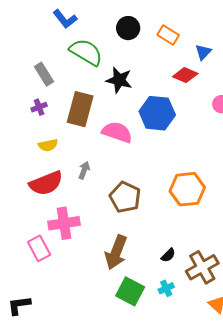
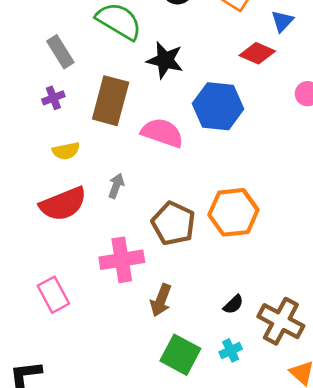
orange hexagon: (187, 189) -> (233, 212), moved
pink cross: (64, 223) -> (122, 260), moved
brown arrow: (116, 252) -> (161, 300), size x0.7
brown cross: (202, 267) -> (281, 321), turned -32

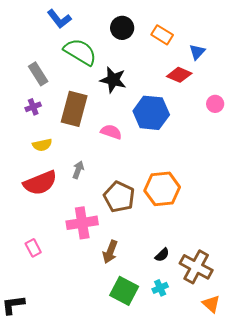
pink semicircle: (162, 133) -> (111, 132), size x0.7
pink rectangle: (53, 295) -> (33, 248), size x0.7

